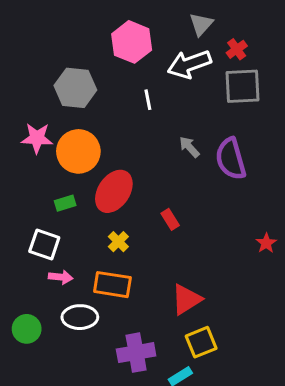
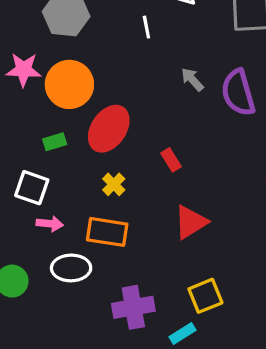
red triangle: (186, 299) -> (191, 222), moved

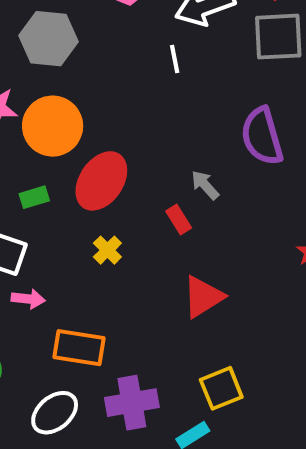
white line: (146, 27) -> (175, 59), moved
gray arrow: (192, 79) -> (205, 185), moved
orange rectangle: (107, 232) -> (79, 348), moved
white ellipse: (71, 268) -> (55, 413), moved, turned -39

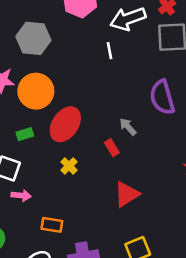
orange rectangle: (79, 348) -> (52, 225), size x0.7

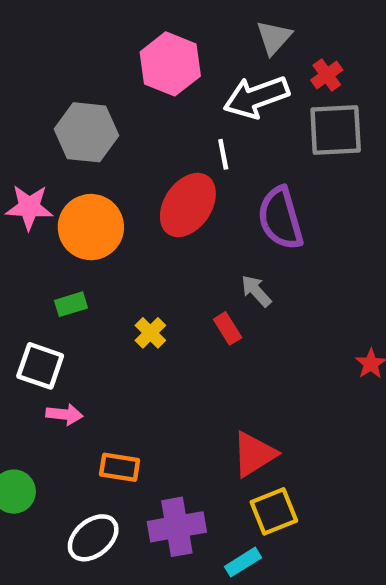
purple semicircle: (162, 97) -> (280, 218), moved
red ellipse: (65, 124) -> (188, 205), moved
yellow cross: (69, 166) -> (150, 333), moved
red triangle: (127, 194) -> (254, 454), moved

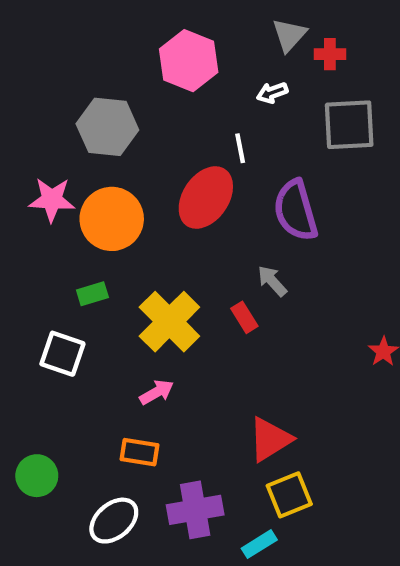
red cross: (327, 75) -> (330, 54), moved, turned 36
white arrow: (256, 97) -> (272, 93), size x0.5
yellow cross: (150, 333) -> (169, 322), size x2.0
pink arrow: (64, 414) -> (157, 392), moved, turned -36

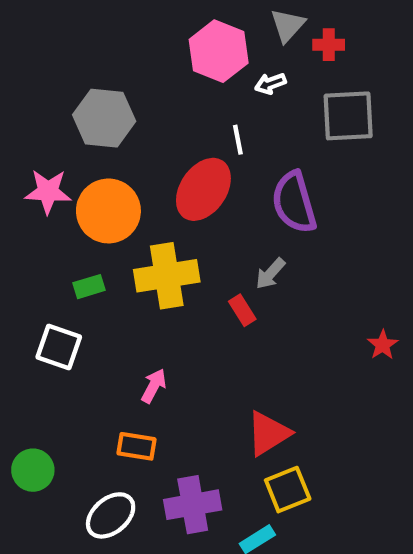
pink hexagon: (189, 61) -> (219, 51), moved
gray arrow: (272, 281) -> (270, 274), turned -96
yellow cross: (169, 322) -> (167, 276), moved, turned 36
pink arrow: (157, 392) -> (154, 386), turned -32

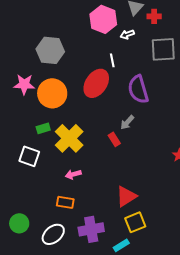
yellow cross: (167, 276) -> (69, 138), moved, turned -36
pink arrow: (154, 386) -> (73, 174), turned -133
green circle: (33, 470) -> (19, 223), moved

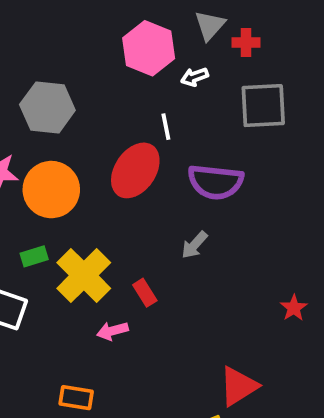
purple semicircle: (138, 89) -> (215, 182), turned -68
red rectangle: (114, 139) -> (145, 293), moved
pink arrow: (73, 174) -> (112, 331), moved
red triangle: (126, 196) -> (238, 386), moved

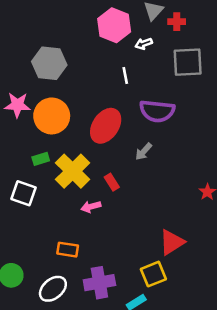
red ellipse: (135, 170) -> (106, 126), moved

